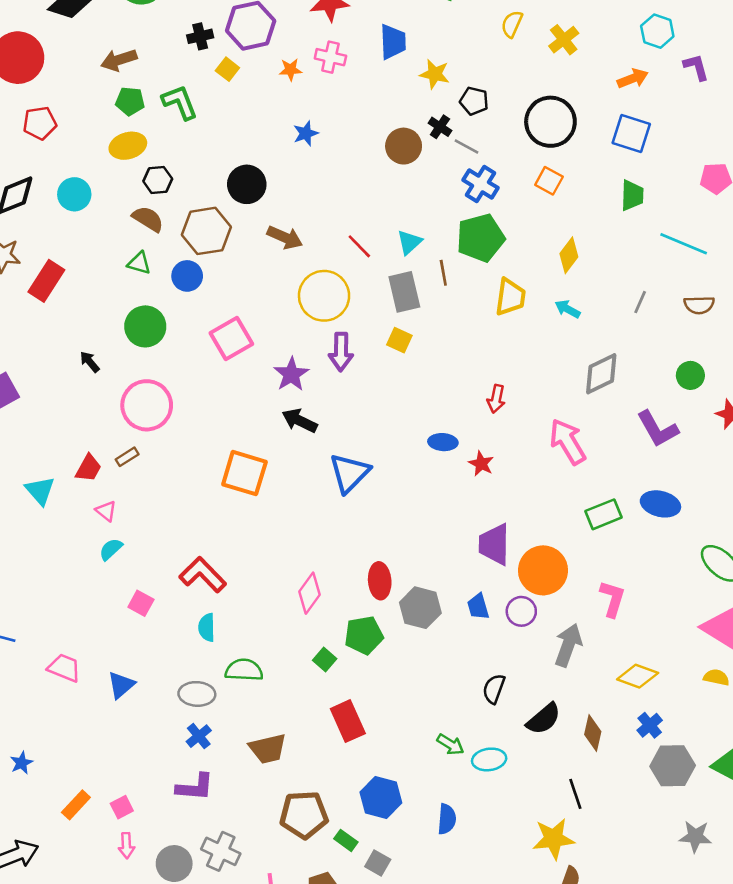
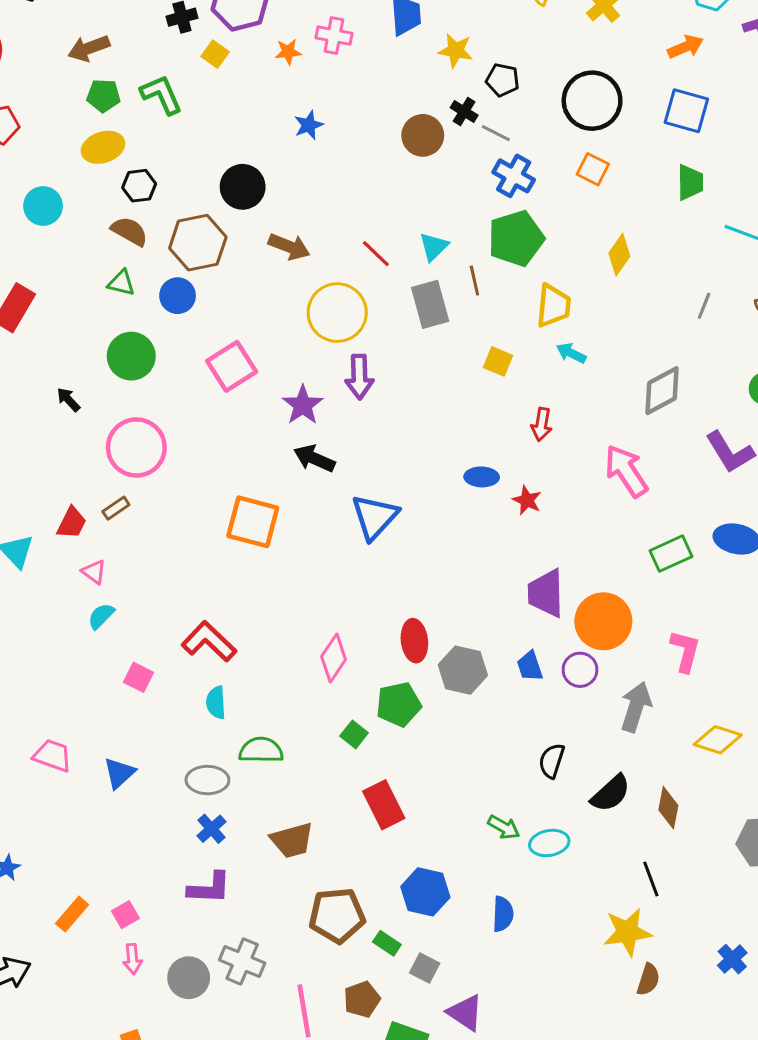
cyan arrow: (568, 309) -> (571, 353), moved
yellow square: (399, 340) -> (498, 361), moved
blue cross: (650, 725) -> (732, 959), moved

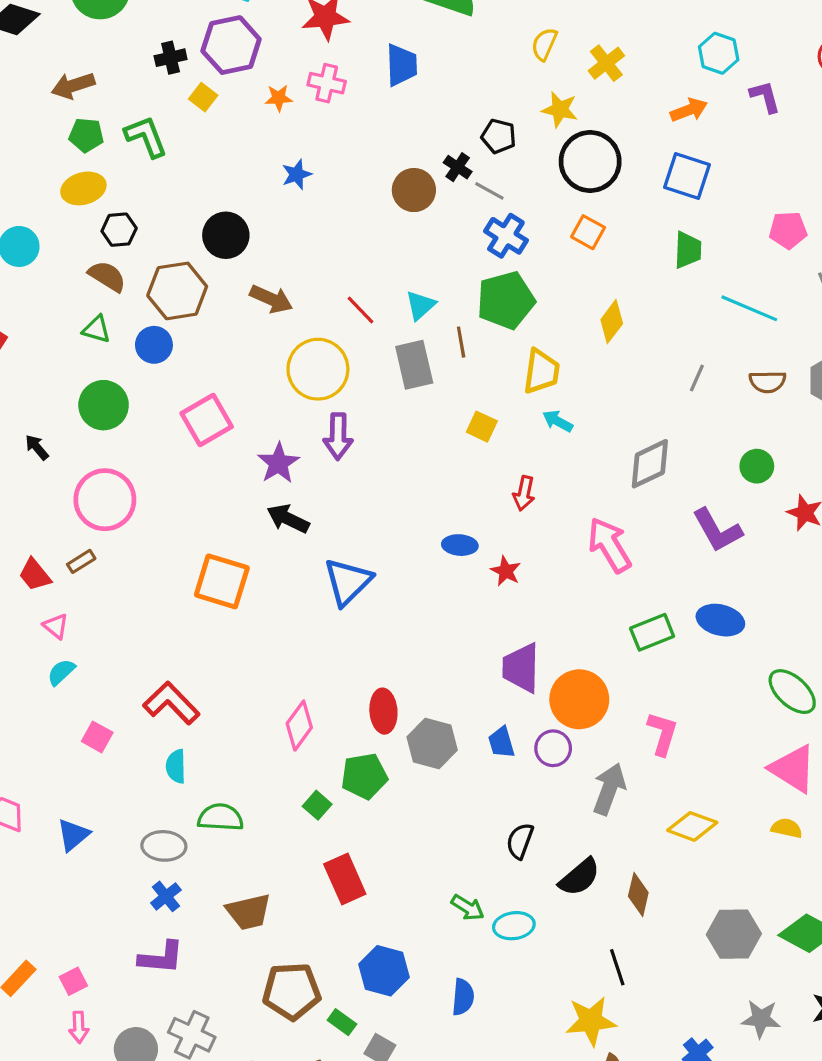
yellow star: (456, 51) -> (560, 110), moved
red trapezoid: (72, 523) -> (35, 575), turned 112

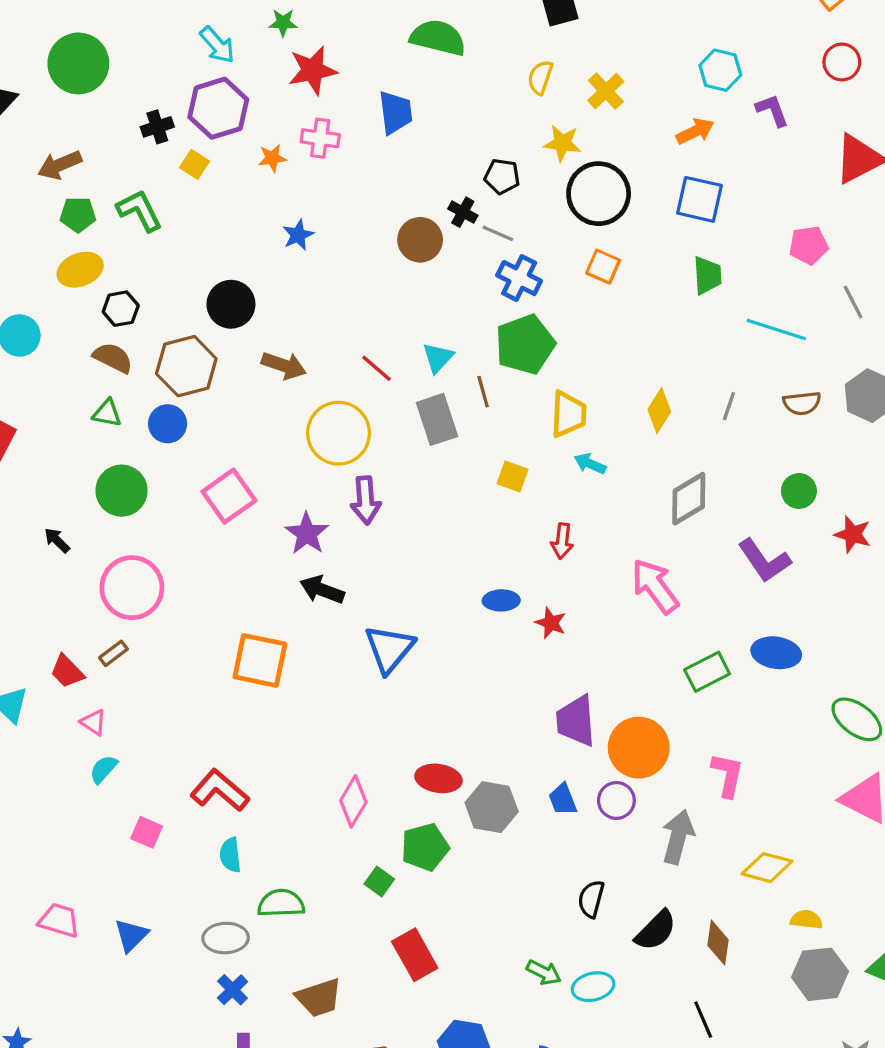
yellow diamond: (612, 322) -> (659, 411), moved
red ellipse: (383, 711) -> (438, 778), turned -72
yellow semicircle: (787, 828) -> (806, 920), moved

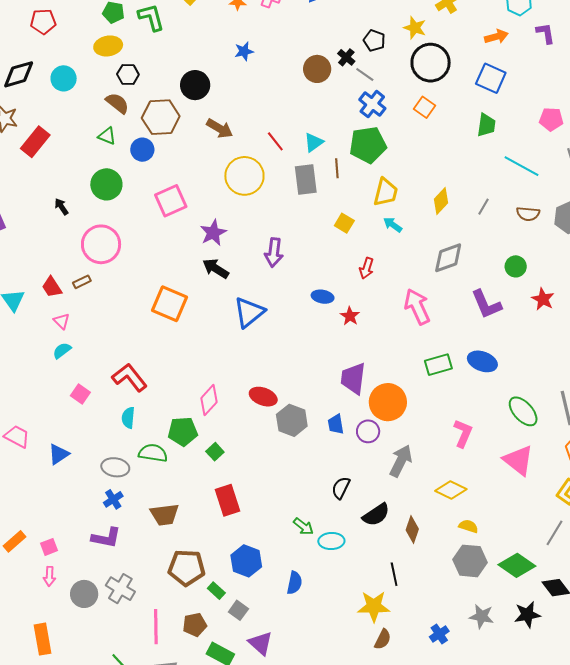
purple arrow: (366, 500) -> (274, 252), moved
pink L-shape: (727, 775) -> (463, 433), moved
green pentagon: (425, 847) -> (183, 431), moved

